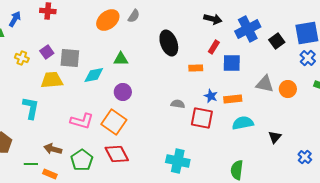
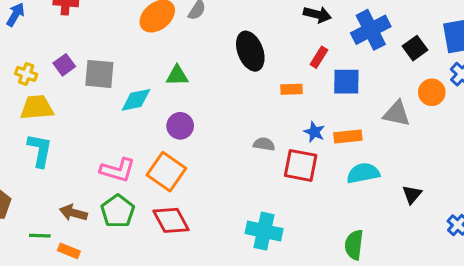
yellow trapezoid: (52, 80) -> (37, 108), moved
orange circle: (288, 89) -> (432, 92), moved
green pentagon: (82, 160) -> (118, 211), moved

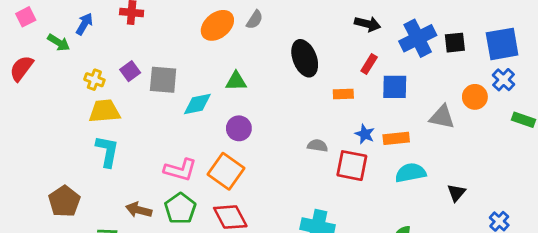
black square: (415, 48) -> (455, 43), moved, turned 30

